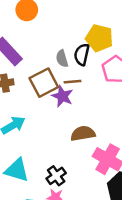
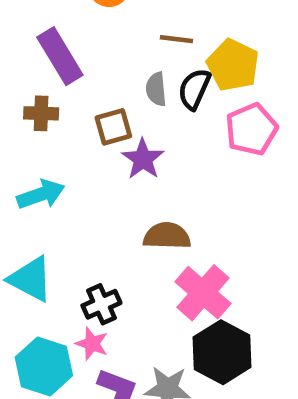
brown line: (73, 82) -> (176, 39), moved
brown square: (44, 83) -> (113, 127), size x0.7

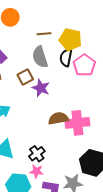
gray semicircle: (156, 89) -> (40, 57), size x1.5
black semicircle: (194, 89) -> (66, 58), moved
pink cross: (203, 293) -> (77, 123), moved, turned -35

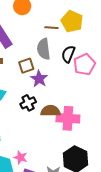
yellow pentagon: (70, 40) -> (72, 21), moved
black cross: (37, 154) -> (28, 103), moved

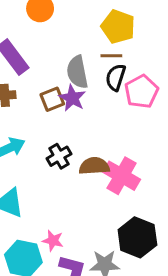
brown line: (51, 28) -> (111, 56), moved
purple star: (39, 79) -> (72, 98), moved
pink cross: (68, 118) -> (122, 176), turned 30

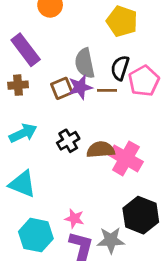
brown line: (111, 56) -> (107, 90), moved
purple star: (72, 98) -> (80, 87), turned 30
pink star: (53, 241) -> (74, 219), moved

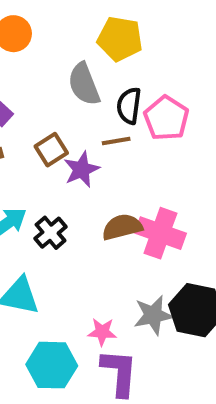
gray semicircle: (85, 63) -> (84, 84), moved
purple star: (80, 87) -> (82, 170), moved
black cross: (68, 141) -> (51, 233), moved
gray star: (111, 240) -> (153, 315), moved

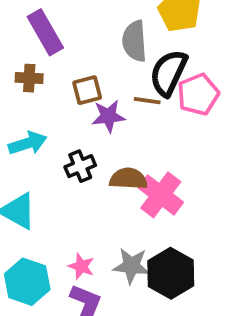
black semicircle: (129, 106) -> (168, 73), size x1.4
black cross: (51, 233) -> (80, 166), moved

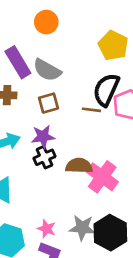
gray semicircle: (135, 41) -> (47, 70), moved, turned -56
purple star: (108, 116) -> (43, 137), moved

